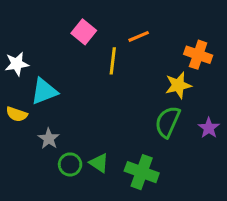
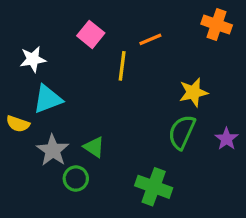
orange cross: (198, 55) -> (217, 24), moved
white star: (17, 64) -> (33, 59), moved
gray star: (49, 139) -> (53, 150), size x1.4
green triangle: (99, 163) -> (94, 147), moved

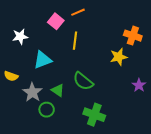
orange cross: (217, 24) -> (133, 36), moved
orange line: (150, 39) -> (78, 12), moved
cyan triangle: (48, 99) -> (43, 60), moved
green semicircle: (182, 132) -> (83, 81), moved, turned -75

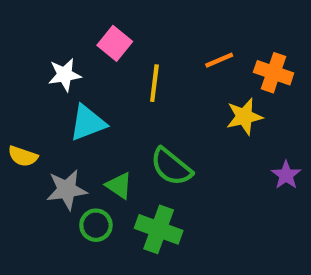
orange line: (78, 12) -> (219, 60), moved
white star: (20, 37) -> (65, 75), moved
gray star: (32, 92) -> (67, 190), turned 30
green cross: (94, 115) -> (159, 229), moved

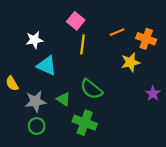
pink square: (115, 43) -> (76, 21), moved
cyan triangle: (88, 123) -> (47, 66), turned 45
yellow semicircle: (23, 156) -> (12, 84), turned 40
green circle: (96, 225) -> (37, 126), moved

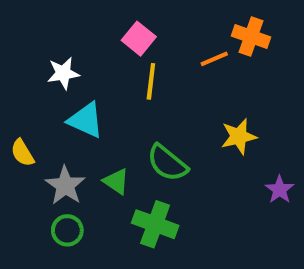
orange cross: (146, 39) -> (251, 36), moved
yellow star: (130, 62) -> (239, 136), moved
purple star: (153, 94) -> (280, 190), moved
gray star: (36, 101) -> (65, 185), turned -30

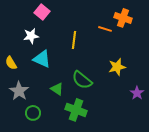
pink square: (139, 39) -> (42, 12), moved
orange line: (214, 59) -> (105, 29), turned 40
yellow semicircle: (22, 153) -> (11, 63), moved
gray star: (65, 185) -> (19, 91), moved

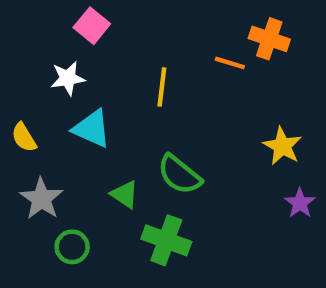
yellow star: (117, 67) -> (282, 146), moved, turned -30

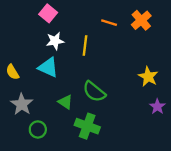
orange cross: (269, 39) -> (141, 20), turned 30
orange line: (230, 63) -> (109, 23), moved
white star: (68, 78) -> (55, 41), moved

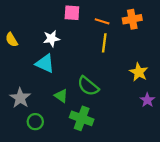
pink square: (48, 13) -> (72, 13), moved, turned -35
orange cross: (141, 20) -> (132, 19), turned 30
yellow line: (85, 46) -> (104, 43), moved
yellow semicircle: (13, 72) -> (12, 40), moved

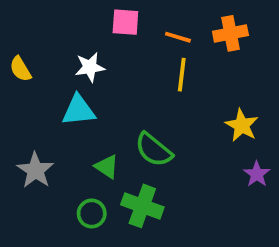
cyan triangle: (45, 63) -> (79, 110), turned -30
green circle: (35, 122) -> (92, 213), moved

